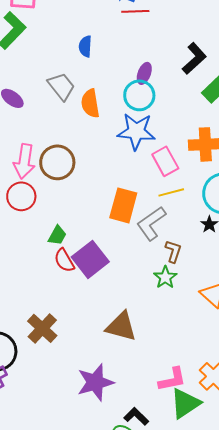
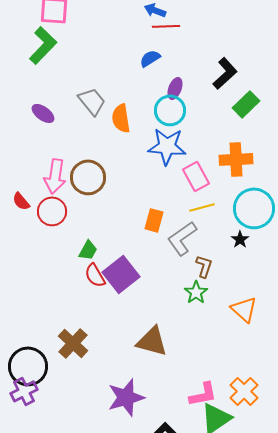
blue semicircle: (85, 46) -> (150, 58), moved, turned 55
orange rectangle: (123, 205) -> (154, 220), size x0.7

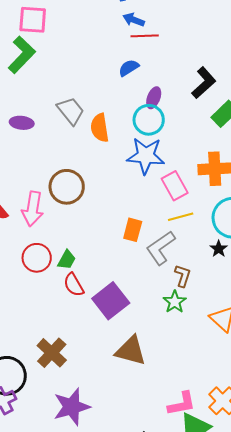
purple ellipse: (43, 113) -> (22, 123), turned -30
pink arrow: (55, 176) -> (33, 209), moved
red circle: (52, 211) -> (37, 258), moved
purple square: (121, 274) -> (111, 301), moved
purple star: (126, 397) -> (72, 407), moved

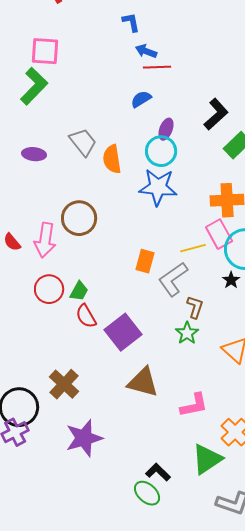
pink rectangle: (175, 186) -> (219, 234), moved
pink L-shape: (182, 404) -> (194, 405), moved

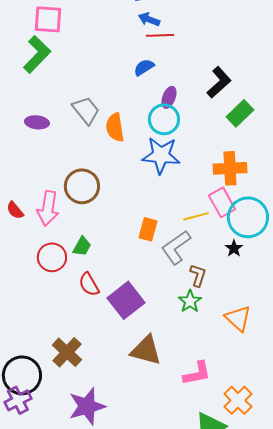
green trapezoid: (79, 291) -> (82, 246), moved

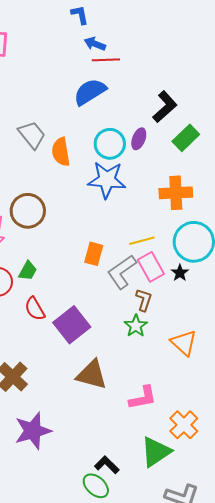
blue semicircle: (144, 67) -> (90, 92), size x1.6
purple ellipse: (169, 97) -> (139, 139), moved
pink rectangle: (222, 202) -> (151, 267), moved

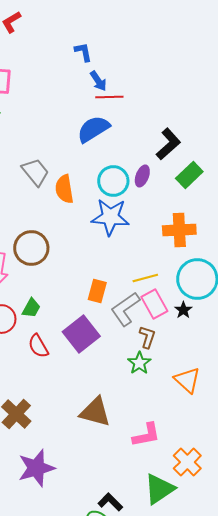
blue arrow: (95, 44) -> (98, 81), turned -145
purple square: (72, 325) -> (81, 334), moved

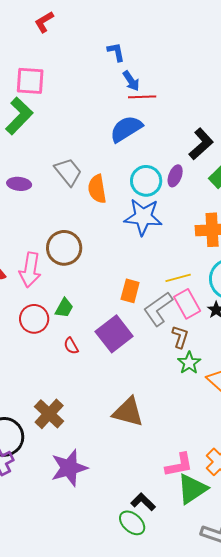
red semicircle: (38, 346) -> (71, 346), size x0.7
green star: (139, 363) -> (189, 363), moved
pink L-shape: (146, 435) -> (179, 465), moved

